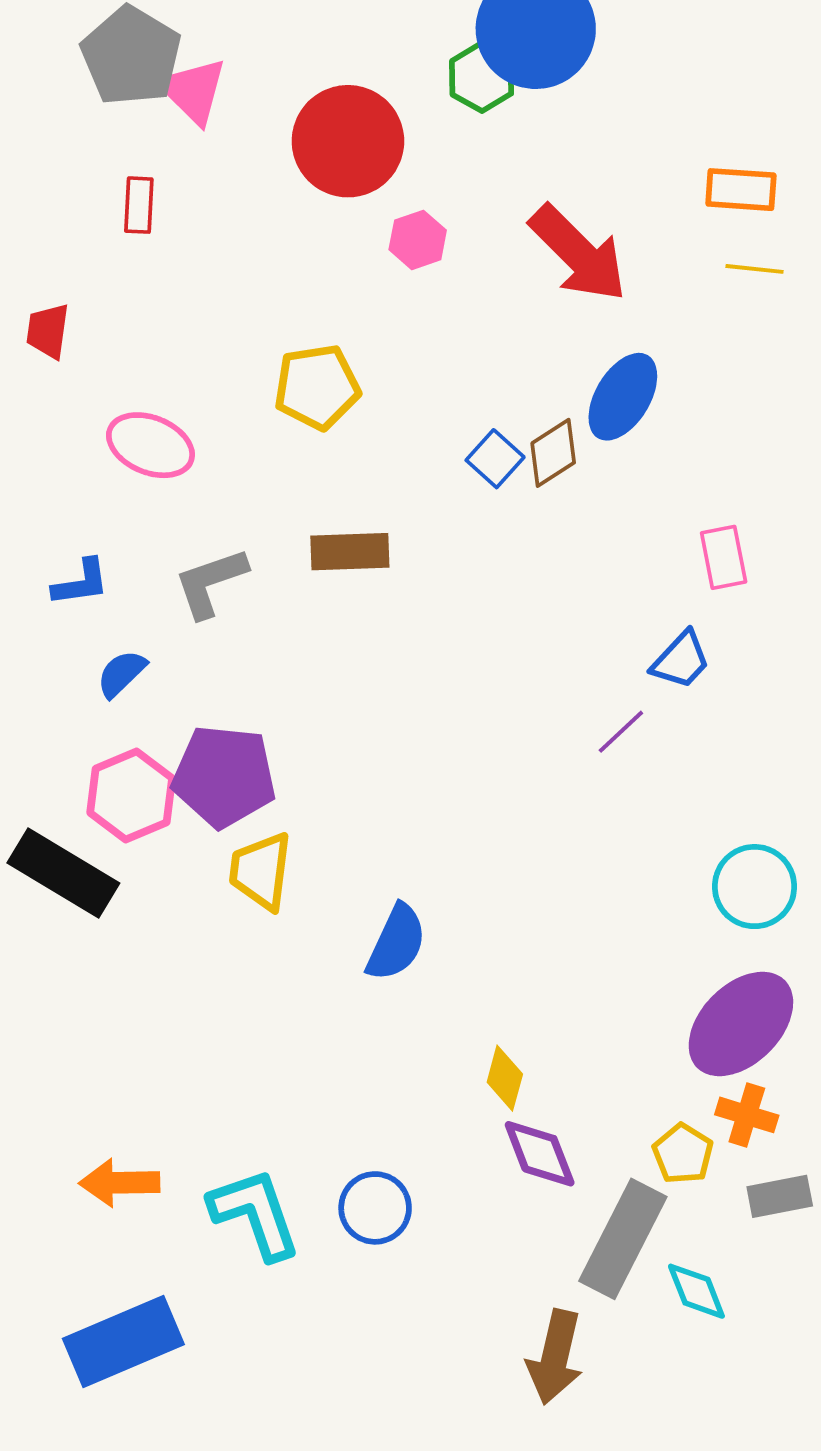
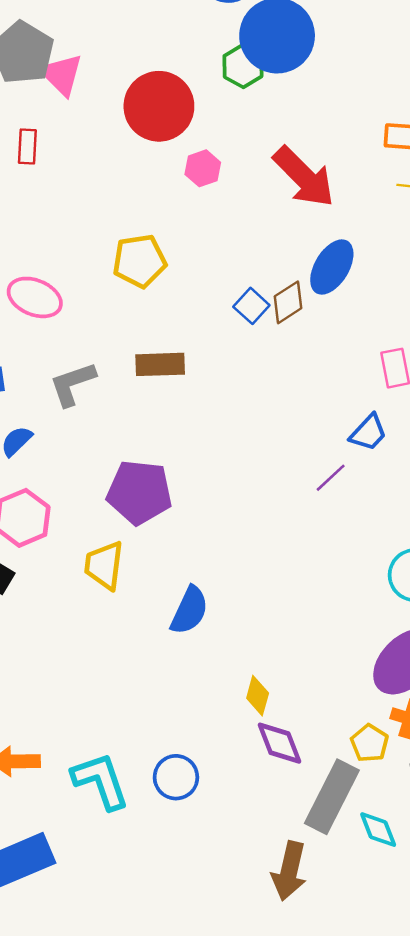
purple pentagon: (224, 776) -> (139, 492), moved

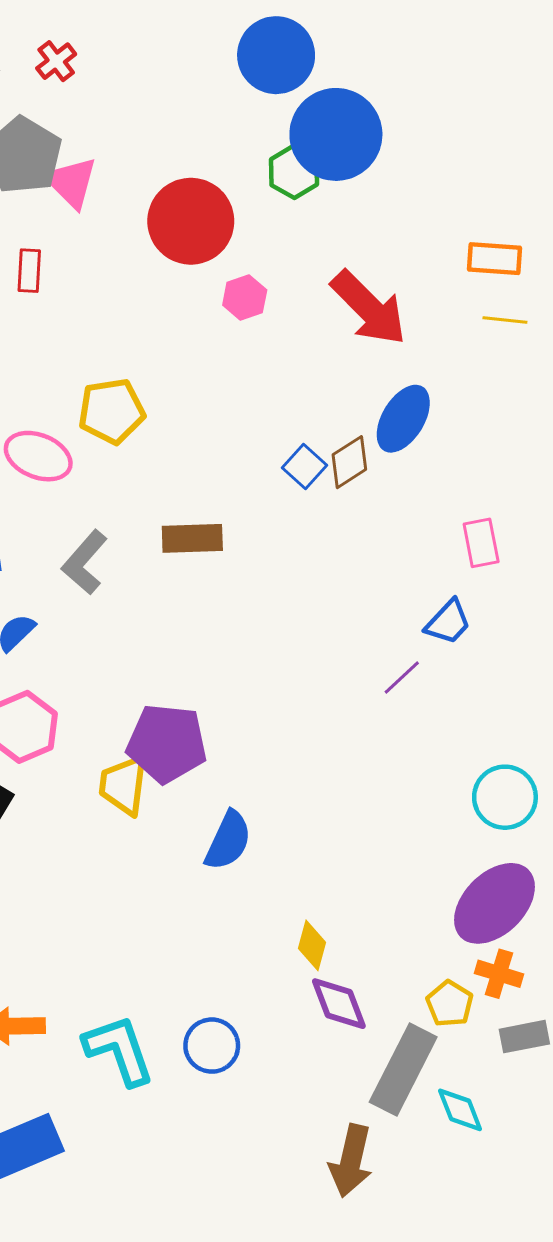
yellow pentagon: (139, 261) -> (111, 411), moved
gray L-shape: (72, 384) -> (85, 562), turned -30
purple pentagon: (139, 492) -> (167, 743), moved

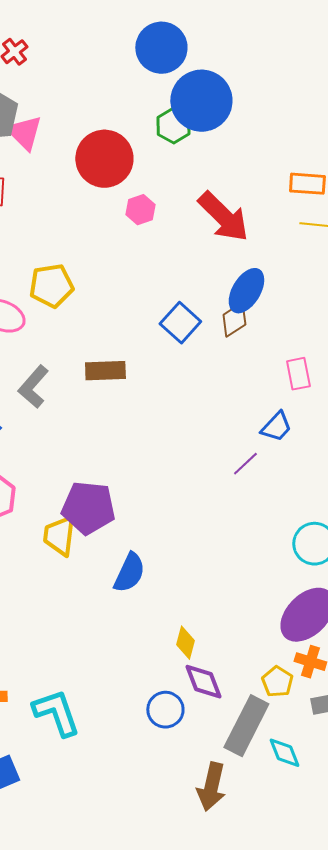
brown diamond: (349, 462) -> (234, 320), moved
blue square: (304, 467) -> (180, 323), size x1.4
blue circle: (212, 1046) -> (165, 710), moved

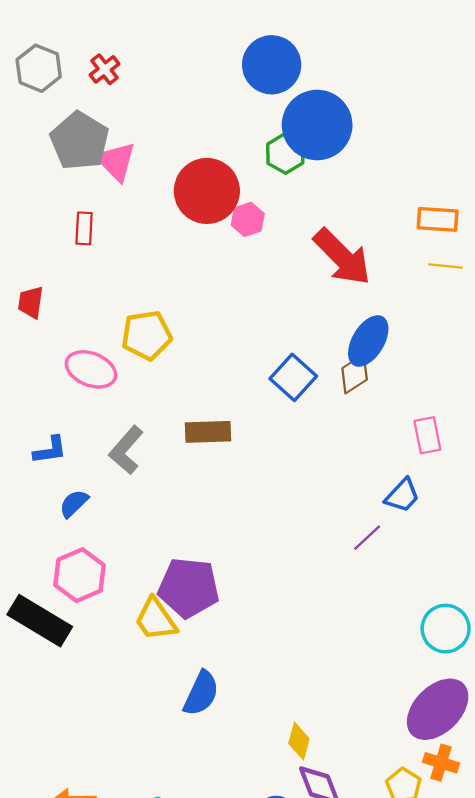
pink hexagon: (140, 210) -> (248, 219), moved
yellow trapezoid: (59, 536) -> (156, 619), turned -42
blue semicircle: (129, 573) -> (201, 693), moved

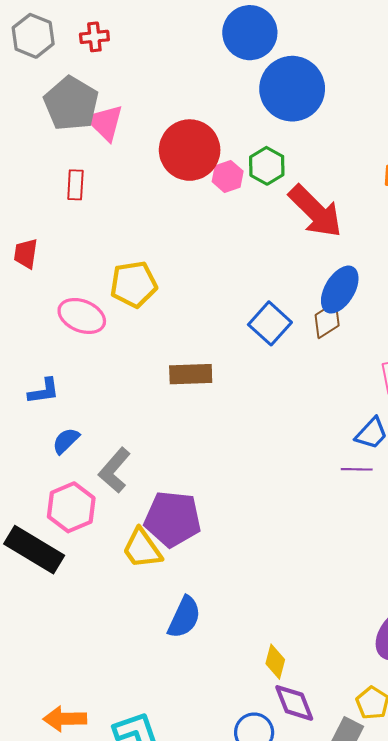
red cross: (105, 69) -> (94, 37), turned 32
green hexagon: (285, 153) -> (267, 166), moved
gray L-shape: (126, 450) -> (115, 470), moved
purple line: (367, 538) -> (357, 469), moved, turned 44

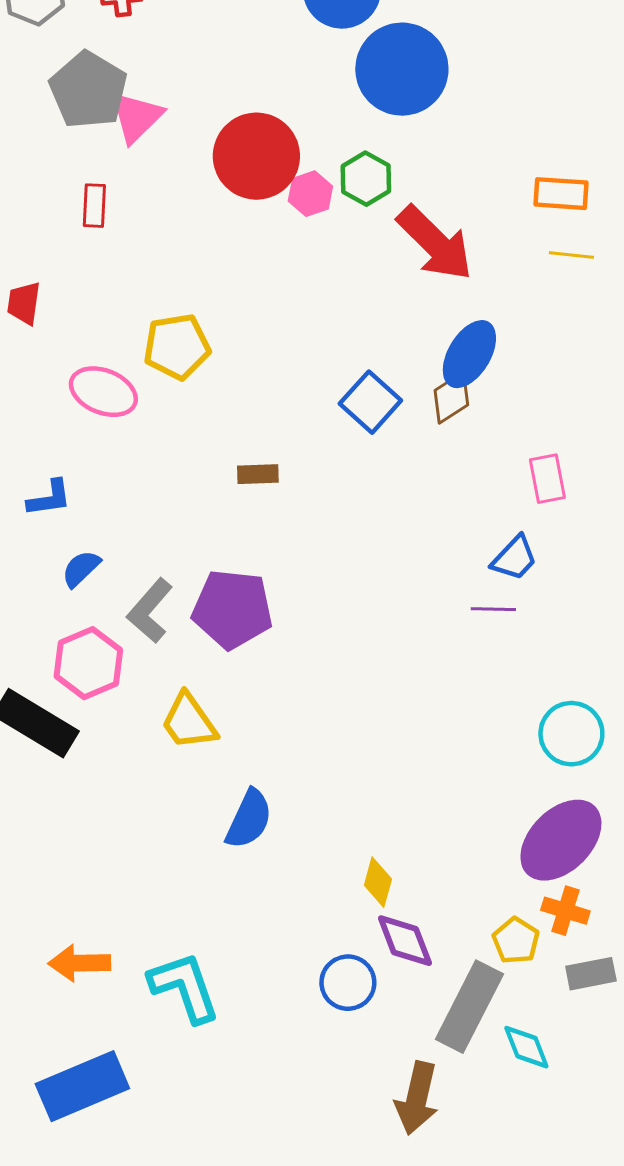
pink triangle: (105, 123) -> (136, 117), turned 30
brown rectangle: (191, 374) -> (258, 474), size x0.7
purple pentagon: (173, 519) -> (232, 609), moved

